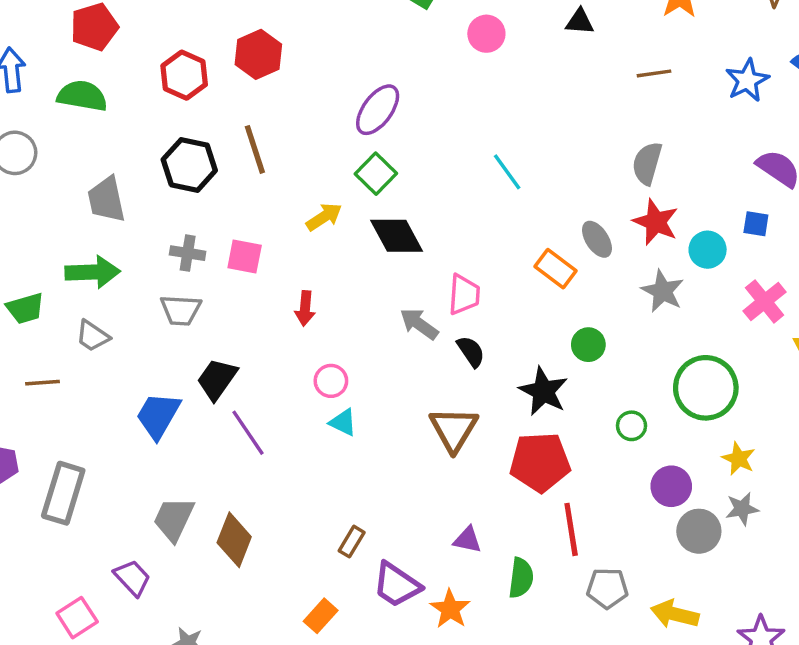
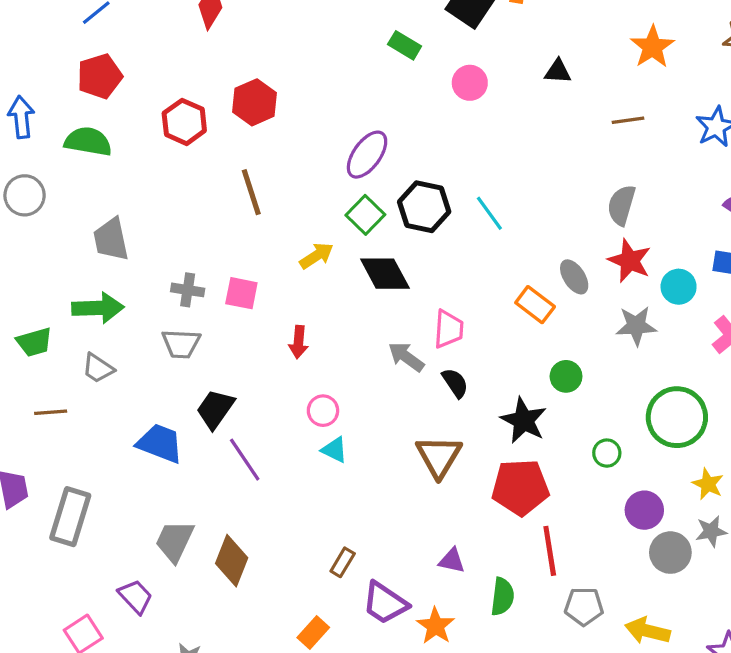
black hexagon: (189, 165) -> (424, 207), moved
gray star: (663, 291) -> (636, 326), turned -30
blue trapezoid: (158, 415) -> (160, 443), turned 81

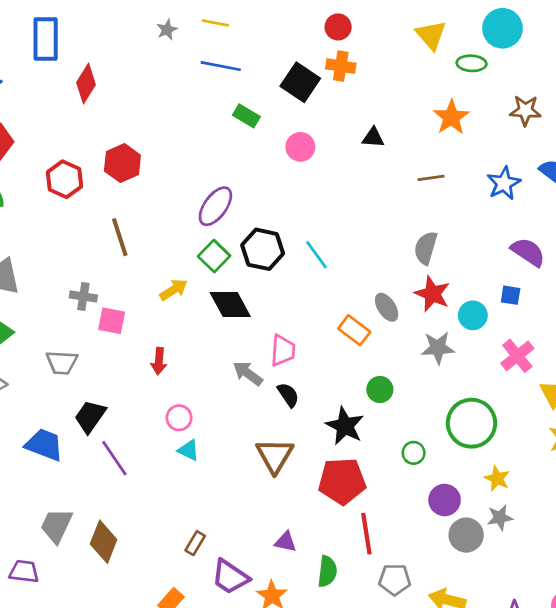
gray cross: (188, 290) -> (83, 296), moved
purple trapezoid: (135, 597) -> (24, 571), turned -40

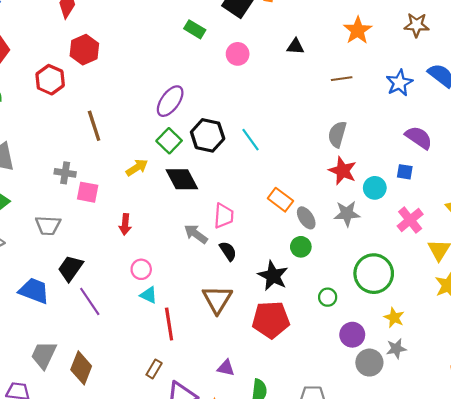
red hexagon: (122, 163) -> (84, 50), moved
gray ellipse: (387, 307) -> (306, 218), moved
red line: (366, 534) -> (169, 324), moved

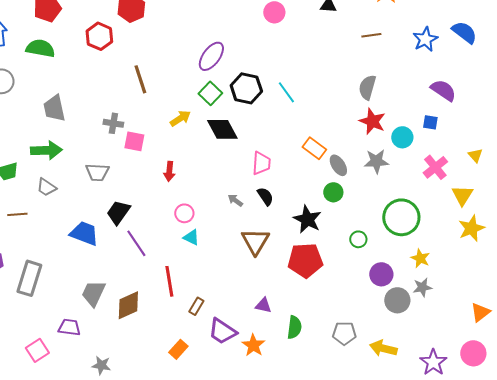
gray arrow: (196, 234) -> (235, 200), moved, size x0.7
red line: (169, 324) -> (169, 281), moved
brown diamond: (81, 368) -> (128, 305), turned 44

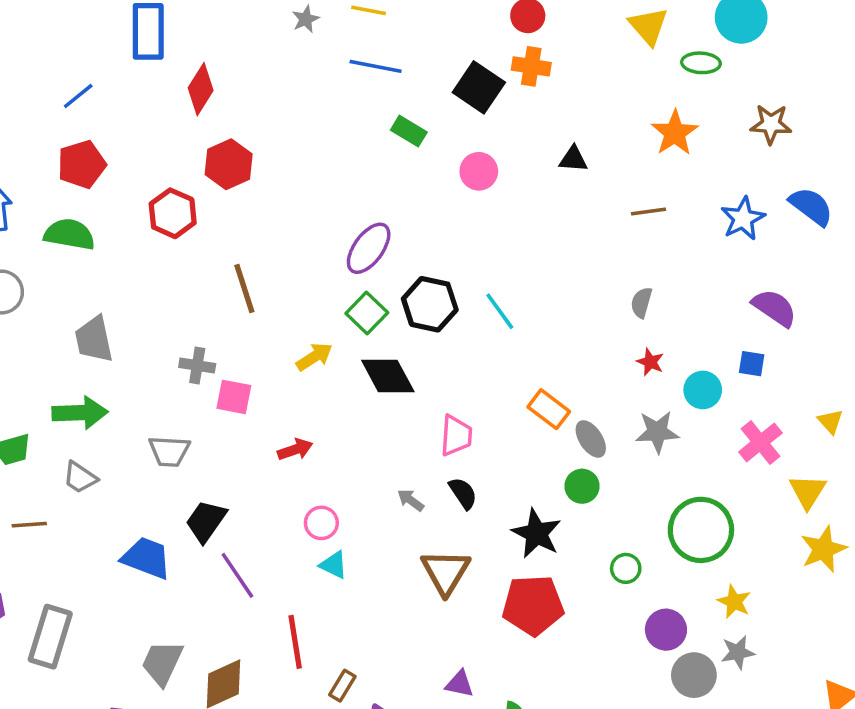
gray semicircle: (367, 87) -> (641, 303), size x0.7
red star: (372, 121) -> (650, 362), size x0.6
red arrow: (169, 171) -> (295, 449), turned -114

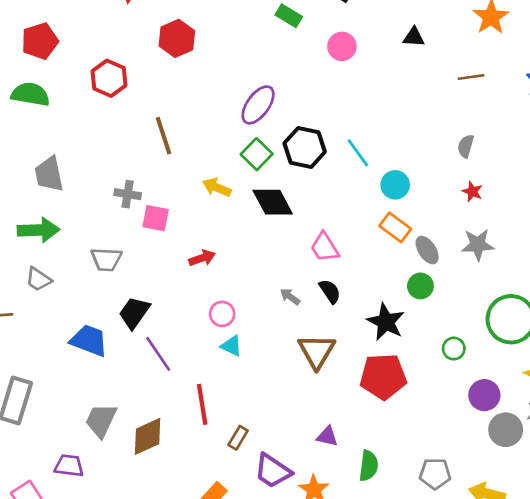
red hexagon: (229, 164) -> (177, 38), moved
yellow arrow: (314, 357) -> (217, 187), turned -124
cyan circle: (703, 390) -> (395, 185), moved
pink trapezoid: (456, 435) -> (325, 247), turned 144

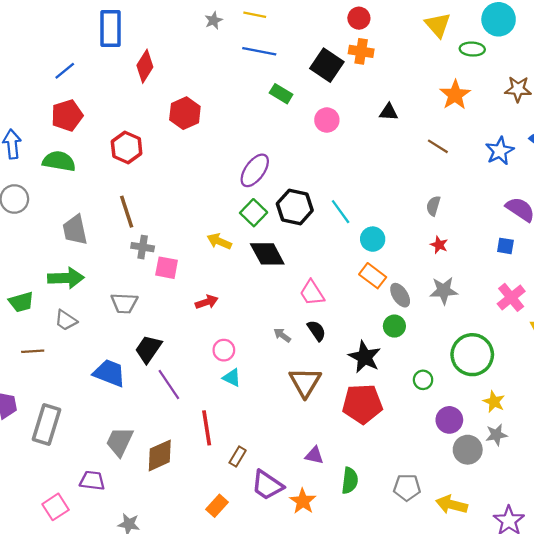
brown line: (471, 77) -> (438, 146), turned 40
brown line: (164, 136) -> (127, 212), moved

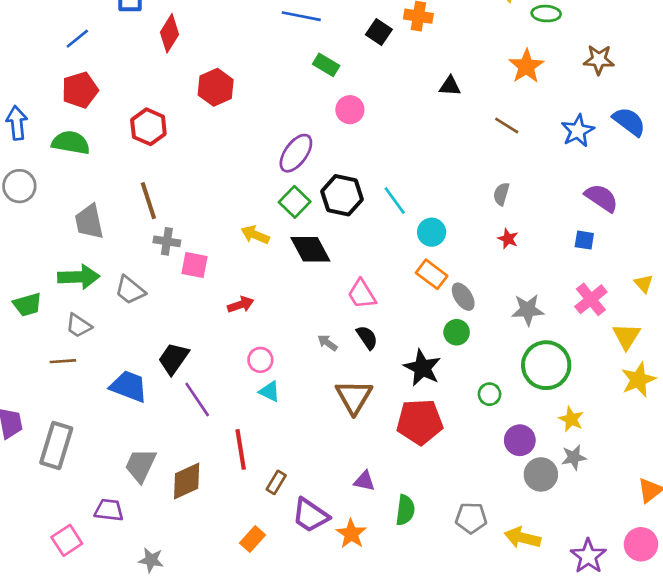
black square: (327, 65) -> (379, 32), size x0.7
pink circle: (327, 120) -> (350, 110), moved
gray star: (444, 291) -> (528, 310), moved
gray trapezoid: (124, 303) -> (130, 290), moved, turned 36
brown line: (33, 351) -> (63, 361), moved

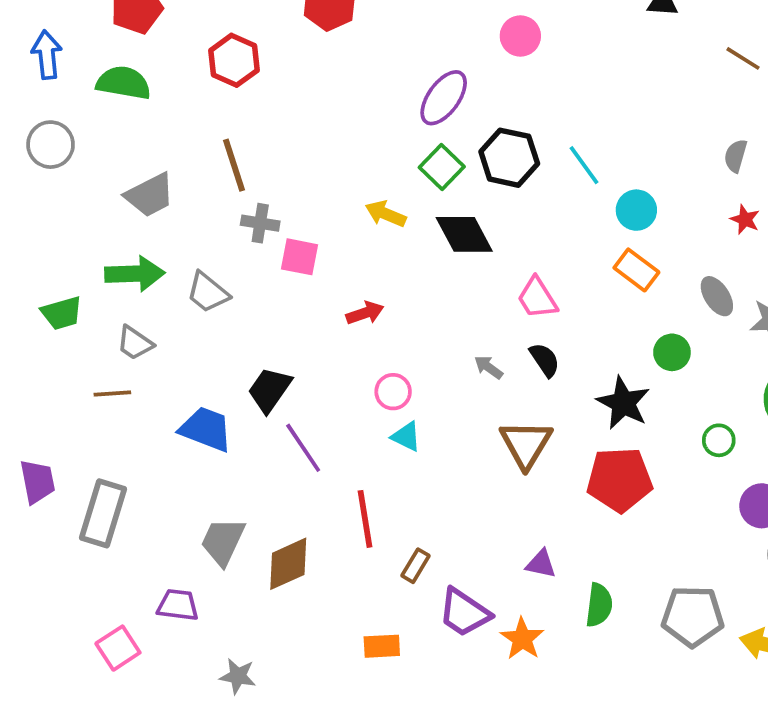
gray trapezoid: (89, 222) -> (150, 195), turned -105
gray ellipse: (463, 297) -> (717, 296), moved
gray pentagon: (471, 518) -> (693, 616), size x1.4
orange rectangle: (252, 539) -> (382, 646), turned 45

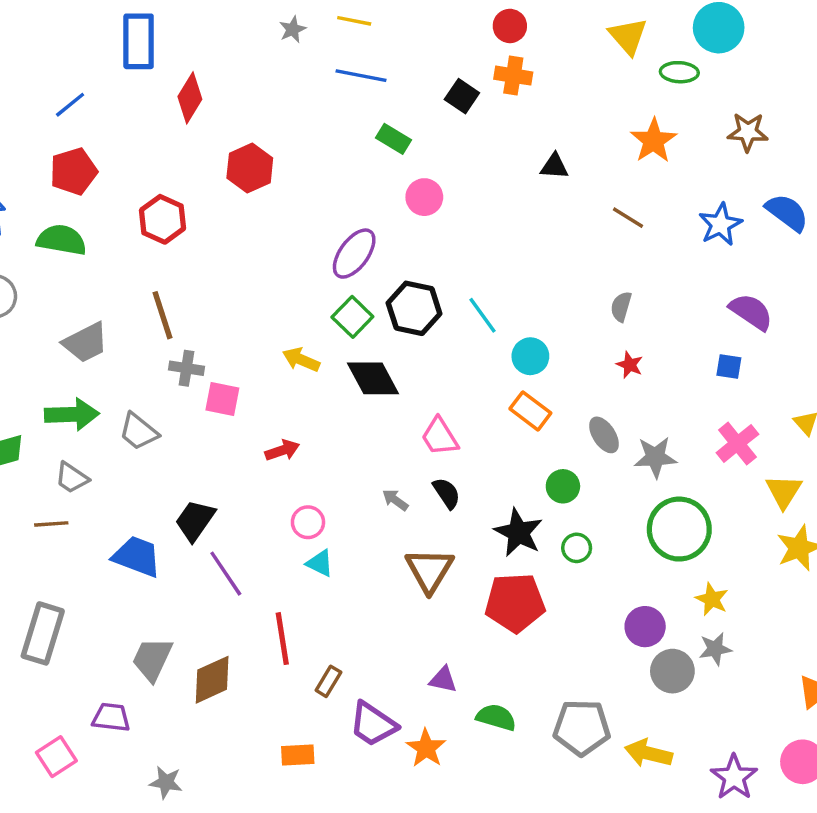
green circle: (719, 440) -> (577, 548), moved
green semicircle: (599, 605) -> (496, 717), turned -81

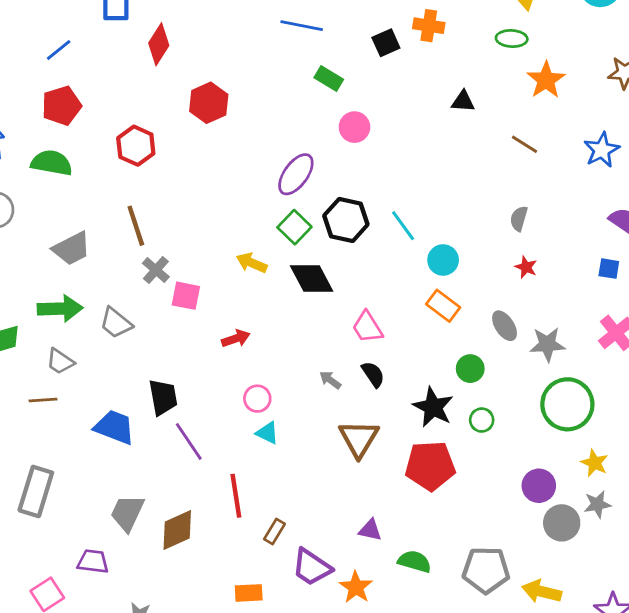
green ellipse: (679, 72) -> (512, 39), moved
black square: (462, 96) -> (386, 43), turned 32
gray cross: (186, 368) -> (156, 270), turned 32
black trapezoid: (195, 521) -> (163, 397), turned 135

